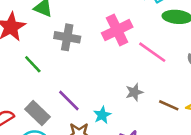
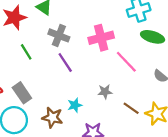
purple line: (69, 101) -> (65, 62), moved

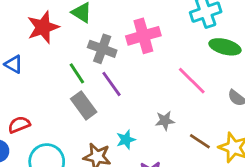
pink cross: (101, 38) -> (143, 36), moved
green line: (26, 52) -> (77, 73), moved
gray rectangle: (22, 93) -> (84, 105), moved

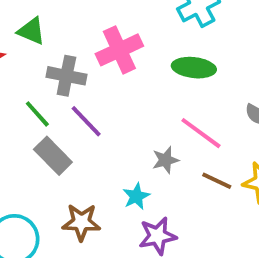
green ellipse: (225, 47) -> (194, 68), moved
pink line: (192, 81) -> (201, 133), moved
cyan star: (126, 140) -> (136, 196), moved

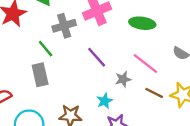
gray cross: (66, 76) -> (64, 26), turned -30
purple line: (86, 121) -> (97, 57), moved
gray rectangle: (53, 156) -> (40, 75), moved, turned 30

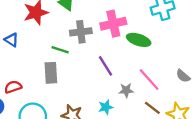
green ellipse: (142, 23) -> (139, 40), moved
green line: (46, 49) -> (60, 50), turned -42

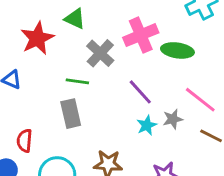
gray cross: (81, 32) -> (100, 53), turned -30
red semicircle: (13, 87) -> (24, 141), turned -56
cyan star: (106, 107) -> (147, 125), moved

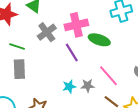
green line: (77, 81) -> (17, 46), moved
purple line: (140, 92) -> (72, 52), moved

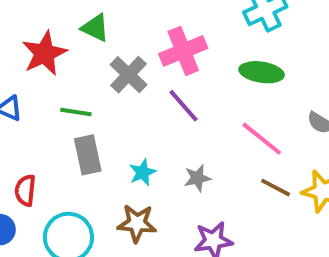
green ellipse: (99, 40) -> (262, 72), moved
gray star: (88, 86) -> (197, 178), moved
cyan star: (69, 87) -> (143, 172), moved

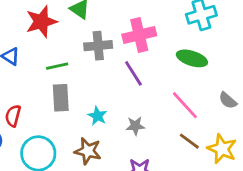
gray cross: (129, 75) -> (98, 46), turned 32
green line: (76, 112) -> (57, 66), turned -30
cyan star: (143, 172) -> (97, 116), turned -30

